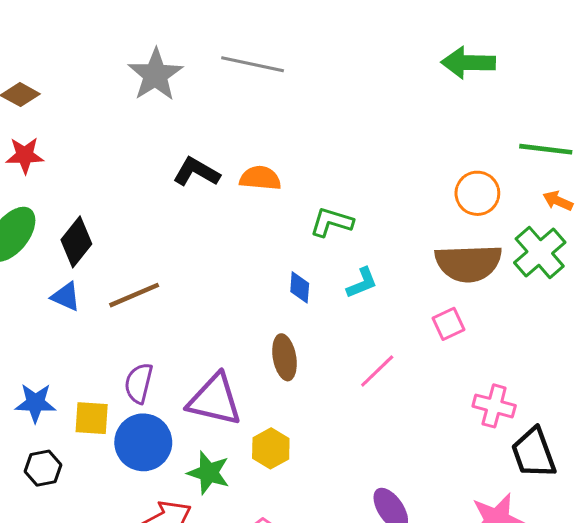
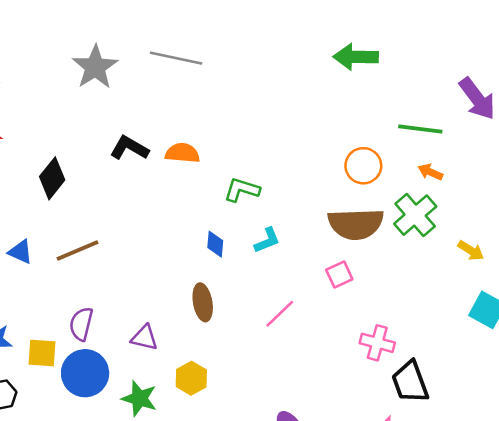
black diamond: (76, 242) -> (52, 178), moved
purple triangle: (215, 400) -> (144, 338), size x0.6

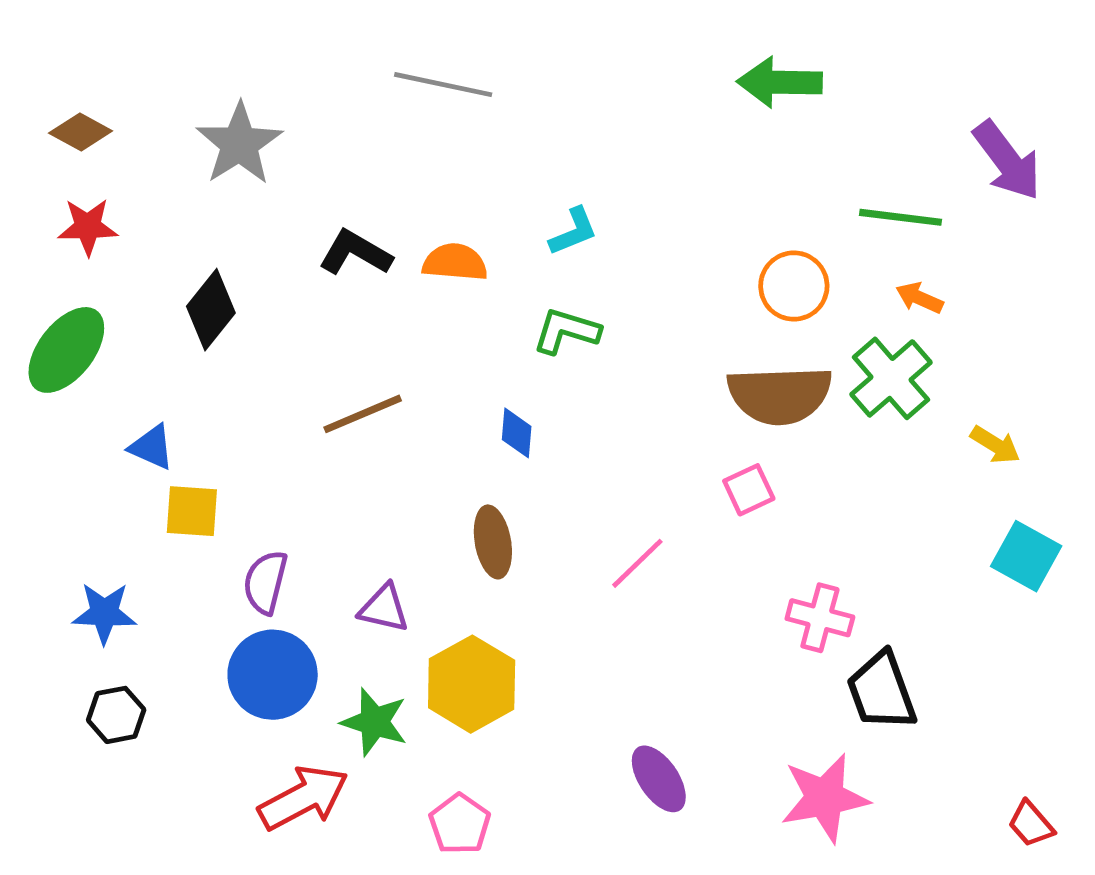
gray star: (95, 67) -> (239, 144), moved
cyan L-shape: (267, 240) -> (573, 232), moved
brown line: (77, 250) -> (363, 414), moved
yellow square: (42, 353) -> (192, 511), moved
yellow hexagon: (191, 378) -> (472, 684), size x1.5

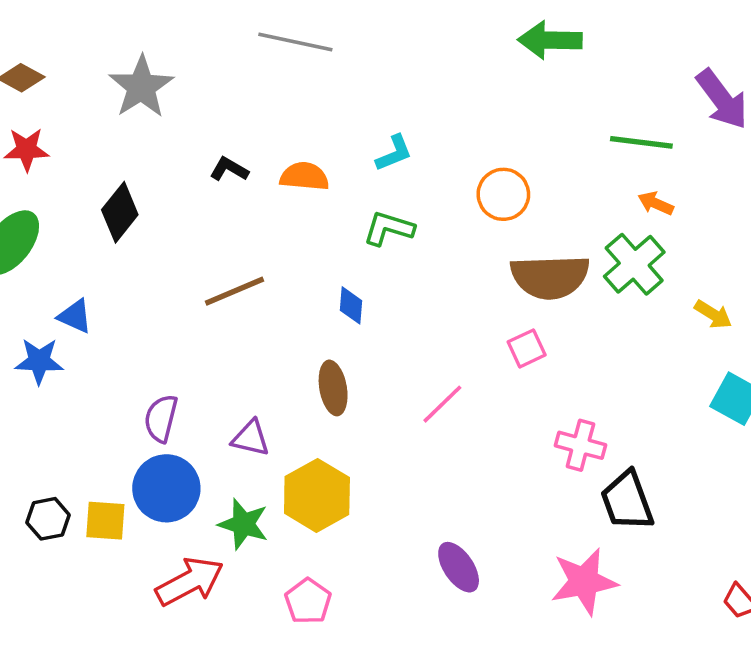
black L-shape: (355, 253) -> (229, 169), size x0.7
orange circle: (794, 286) -> (503, 194), moved
yellow square: (192, 511) -> (105, 521), moved
blue star: (104, 613) -> (39, 361), moved

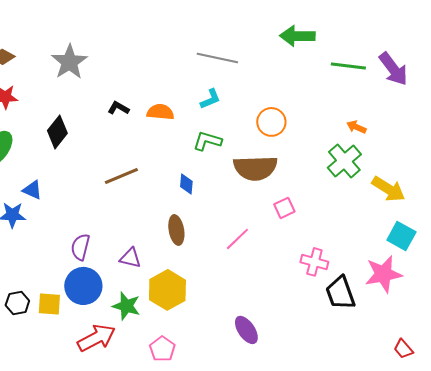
gray line: (295, 42) -> (217, 58), moved
green line: (641, 142) -> (348, 66), moved
brown semicircle: (550, 277) -> (255, 168), moved
yellow arrow: (713, 314) -> (388, 189), size x1.6
pink star: (584, 582) -> (383, 274), moved

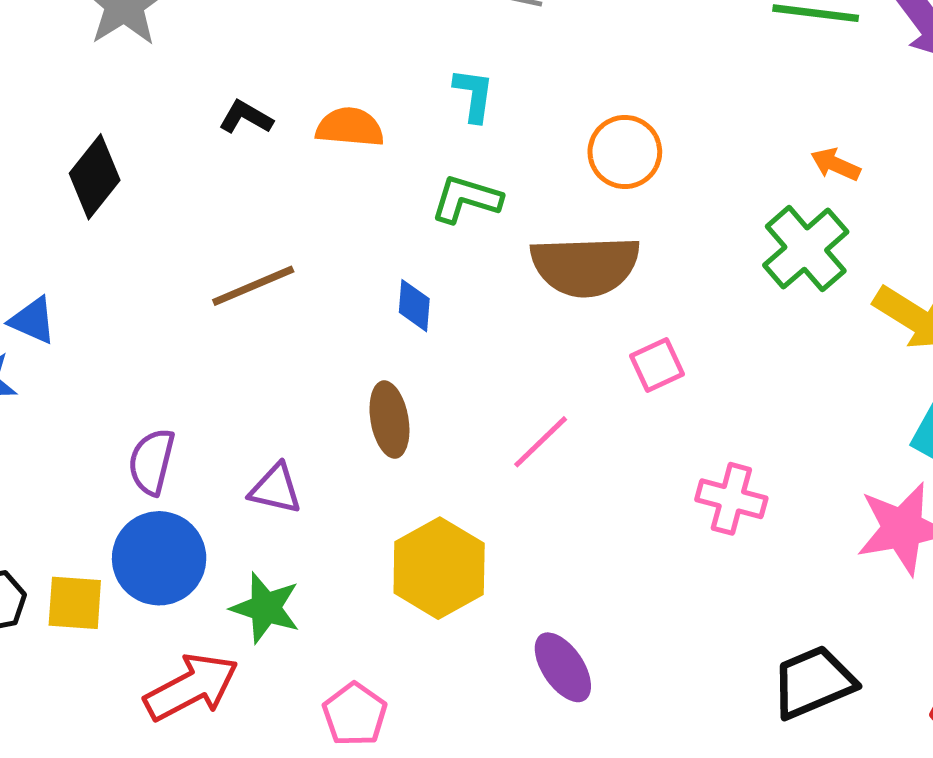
cyan L-shape: (210, 99) -> (474, 95), turned -60
yellow hexagon: (167, 290) -> (439, 568), moved
black trapezoid: (340, 293) -> (813, 682), moved, turned 87

